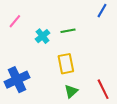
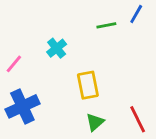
pink line: (15, 21) -> (14, 64), moved
green line: (68, 31) -> (106, 25), moved

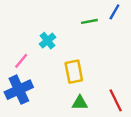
pink line: (14, 64) -> (21, 61), moved
green triangle: (95, 122) -> (80, 103), turned 42

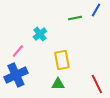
green triangle: (80, 103) -> (58, 84), moved

